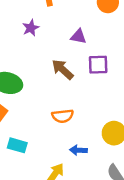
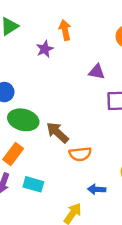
purple star: (31, 28) -> (45, 49), moved
brown arrow: (63, 69) -> (57, 132), moved

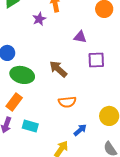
brown arrow: (57, 132) -> (58, 69), moved
blue arrow: (97, 189) -> (80, 130), turned 136

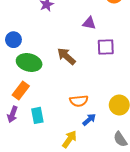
orange semicircle: (67, 102) -> (79, 101), moved
cyan rectangle: (30, 126) -> (37, 115), turned 63

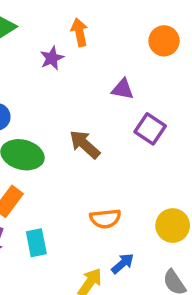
purple square: (106, 47) -> (150, 129), turned 36
blue arrow: (89, 120) -> (123, 263), moved

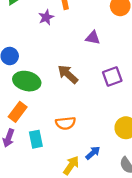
purple square: (150, 129) -> (112, 77), moved, turned 36
orange semicircle: (105, 219) -> (66, 123), moved

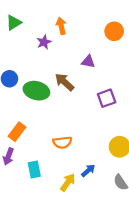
brown arrow: (68, 74) -> (64, 82), moved
green ellipse: (27, 81) -> (36, 91), moved
cyan rectangle: (36, 139) -> (34, 169), moved

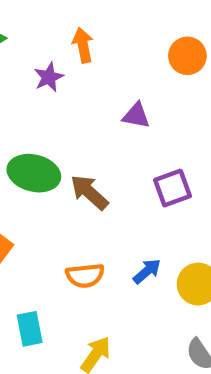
brown arrow: (64, 82) -> (89, 192), moved
blue arrow: (88, 170) -> (147, 271), moved

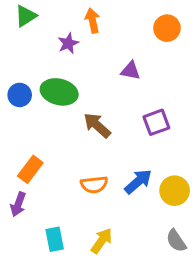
green ellipse: (34, 173) -> (59, 92), moved
blue arrow: (147, 271) -> (138, 182), size x1.4
cyan rectangle: (30, 329) -> (55, 239), moved

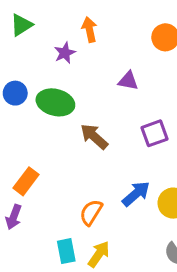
blue circle: (20, 95) -> (15, 93), moved
orange semicircle: (94, 185) -> (91, 212), moved, turned 128
cyan rectangle: (55, 239) -> (66, 251), moved

